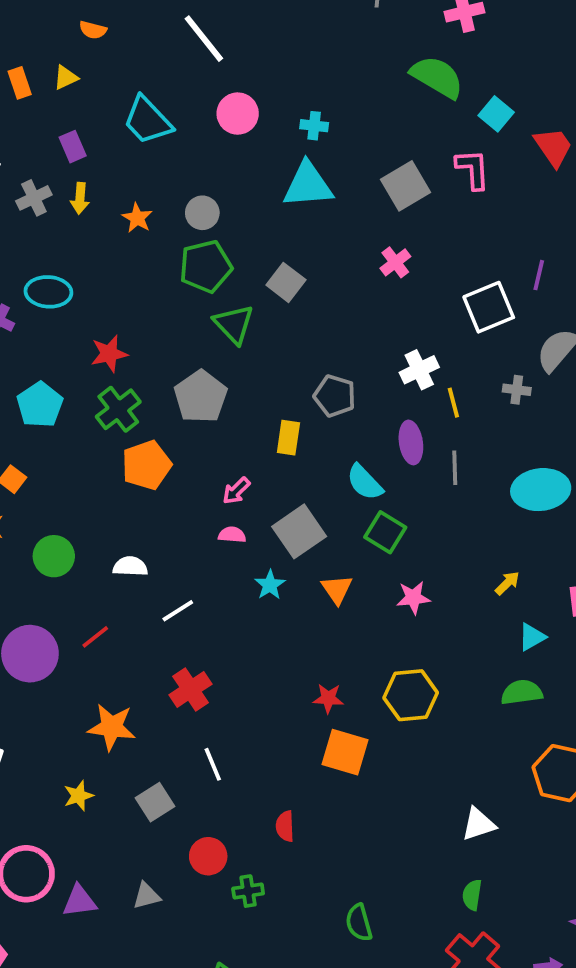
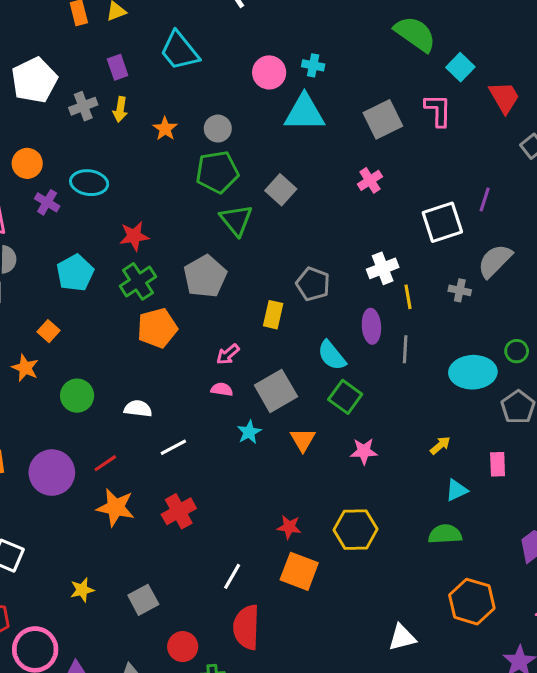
pink circle: (238, 114) -> (269, 72), moved
orange star: (112, 727) -> (116, 507), moved
white line: (213, 764) -> (232, 576), moved, turned 48
red semicircle: (285, 826) -> (246, 627), size x1.8

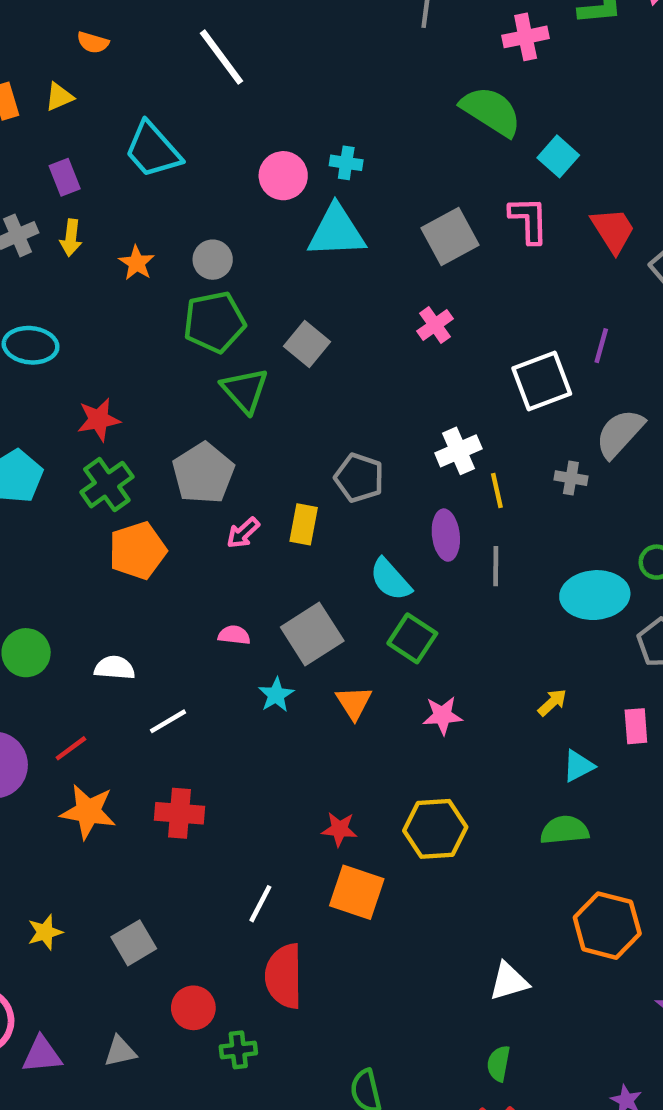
red trapezoid: (504, 97) -> (613, 230), moved
pink arrow: (228, 354) -> (243, 533), moved
red cross: (179, 511) -> (180, 813), turned 36

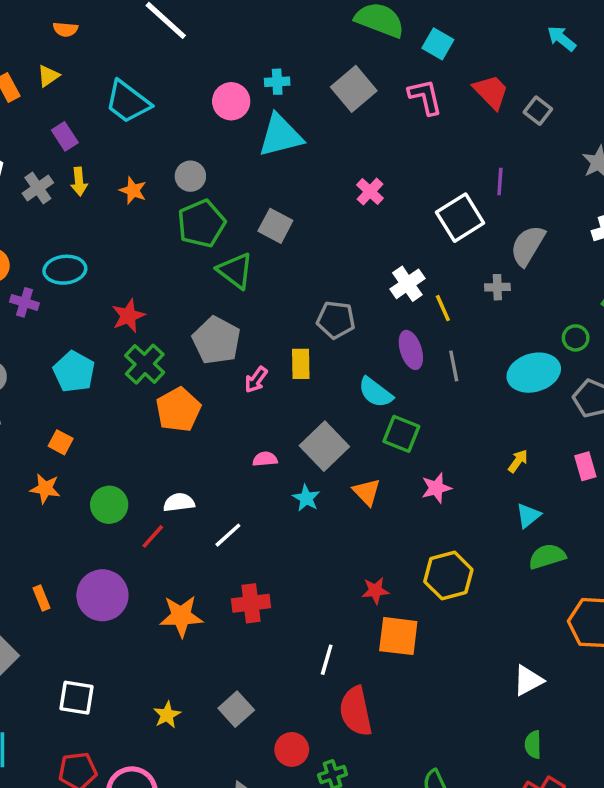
gray square: (450, 236) -> (354, 89), moved
red line: (71, 748) -> (153, 536), moved
cyan triangle: (578, 766) -> (528, 516), moved

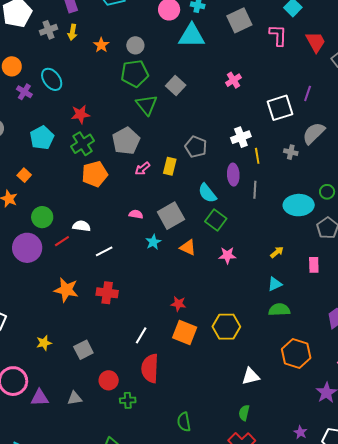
cyan ellipse: (65, 270) -> (52, 79), turned 45
orange triangle: (367, 492) -> (188, 247), turned -36
yellow hexagon: (448, 576) -> (226, 327), moved
purple circle: (102, 595) -> (27, 248), moved

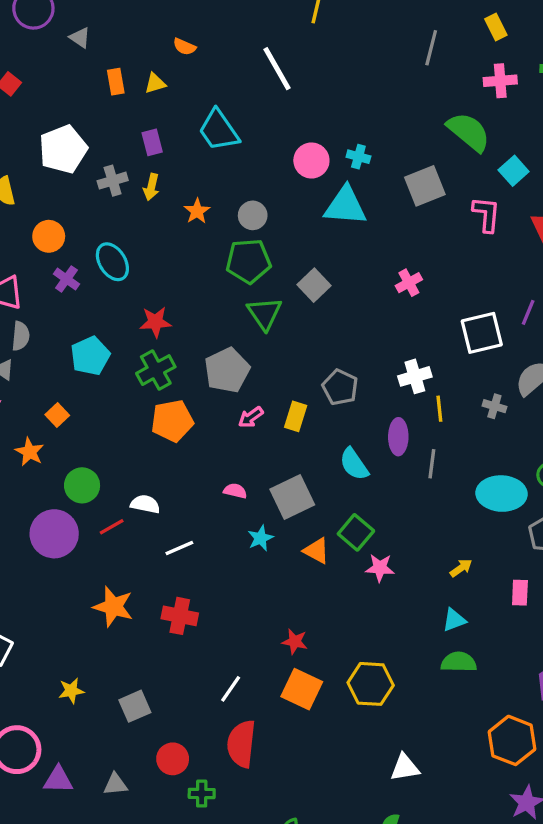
green square: (216, 220) -> (356, 532), moved
orange hexagon: (296, 354) -> (512, 740), moved

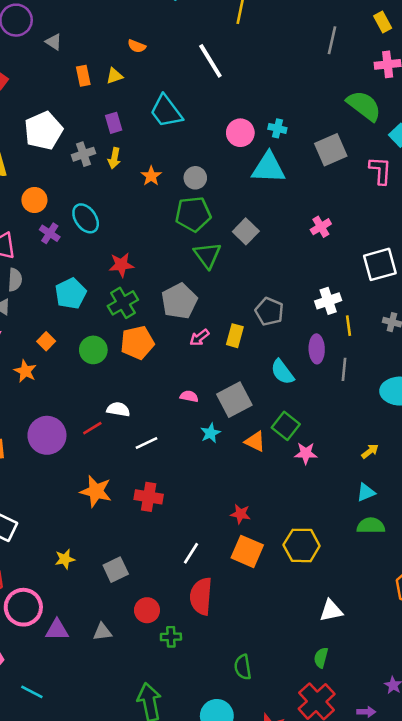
green circle: (82, 485) -> (93, 350), moved

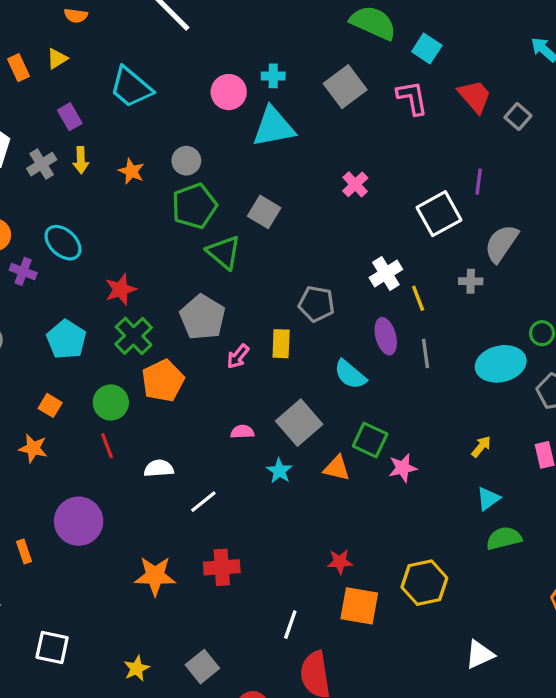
red line: (92, 428) -> (107, 446), moved, turned -66

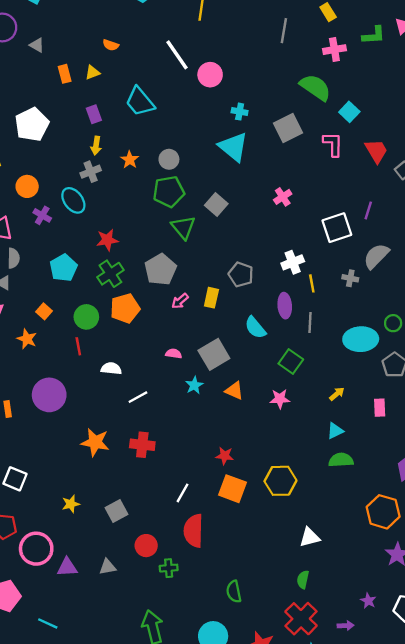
pink circle: (229, 92) -> (210, 75), moved
cyan triangle: (273, 127) -> (233, 147), turned 40
gray cross: (42, 164) -> (91, 172), moved
green square: (370, 440) -> (291, 362), moved

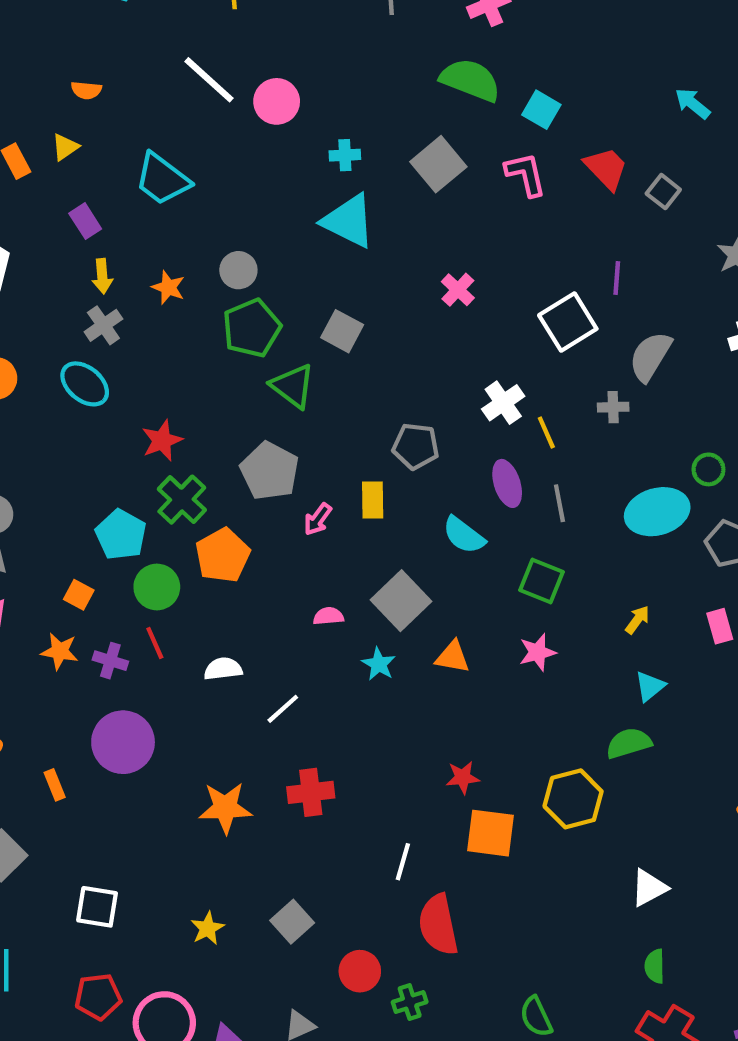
purple cross: (42, 215) -> (110, 661), moved
cyan pentagon: (64, 268) -> (121, 535), moved
green semicircle: (341, 460) -> (629, 743), moved

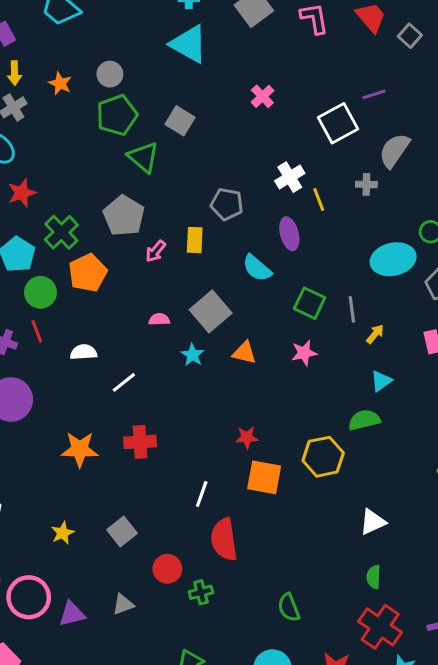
purple line: (617, 278) -> (374, 94), turned 65
red star: (162, 441) -> (22, 193), moved
gray line: (559, 503) -> (352, 309), moved

